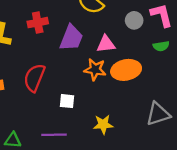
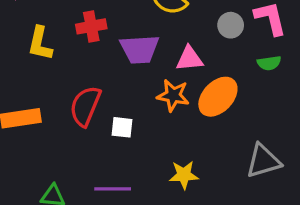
purple trapezoid: (71, 38) -> (140, 49), turned 64
orange ellipse: (126, 70) -> (218, 97), turned -36
white square: (67, 101) -> (122, 127), moved

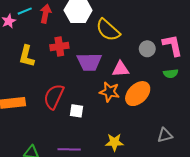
gray triangle: (263, 161) -> (165, 135), size x0.7

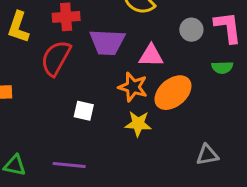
red semicircle: (54, 97) -> (56, 58), moved
yellow star: (114, 142) -> (138, 124), moved

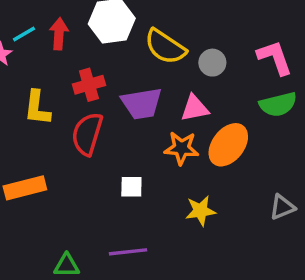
gray circle: (191, 30) -> (212, 63), moved
green semicircle: (222, 67) -> (278, 104), size x1.5
yellow star: (138, 124) -> (200, 211), moved

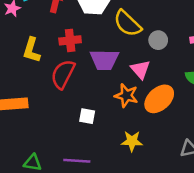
pink triangle: (195, 108) -> (140, 70), turned 50

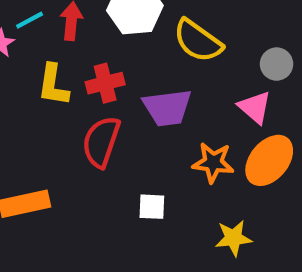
gray circle: (158, 40) -> (277, 64), moved
yellow L-shape: (32, 50) -> (53, 85), moved
pink triangle: (140, 70) -> (255, 107), moved

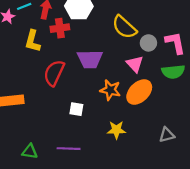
yellow semicircle: (198, 41) -> (124, 27), moved
red cross: (105, 83) -> (60, 28), moved

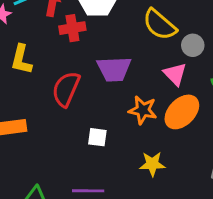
yellow L-shape: (33, 41) -> (21, 59), moved

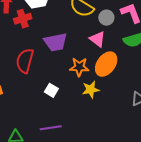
white square: (97, 137) -> (51, 90), turned 32
yellow star: (152, 164) -> (91, 90), moved

